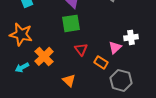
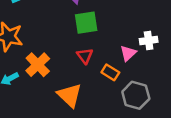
green square: (71, 23) -> (86, 23), moved
orange triangle: (69, 80) -> (70, 95), size x1.5

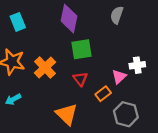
orange cross: (38, 65) -> (45, 67), moved
orange rectangle: (110, 72) -> (103, 94), turned -70

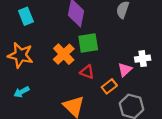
orange cross: (45, 67) -> (64, 54), moved
red triangle: (80, 79) -> (87, 72), turned -32

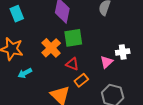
orange rectangle: (109, 86) -> (81, 80), moved
cyan arrow: (22, 92) -> (25, 73), moved

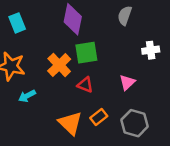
white cross: (123, 52) -> (151, 50), moved
orange rectangle: (81, 80) -> (99, 117), moved

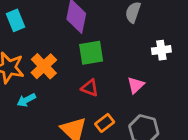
orange cross: (59, 65) -> (44, 66), moved

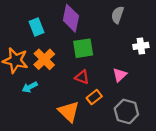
cyan rectangle: (15, 20) -> (36, 27), moved
orange rectangle: (105, 123) -> (94, 97), moved

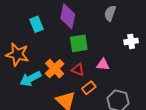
orange cross: (44, 59) -> (55, 69), moved
pink triangle: (120, 75) -> (103, 65), moved, turned 48
cyan arrow: (30, 87) -> (30, 79), size x1.5

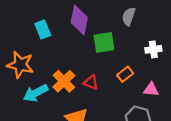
green square: (79, 43) -> (104, 42), moved
pink triangle: (103, 65) -> (151, 89), moved
orange rectangle: (89, 88) -> (125, 74), moved

